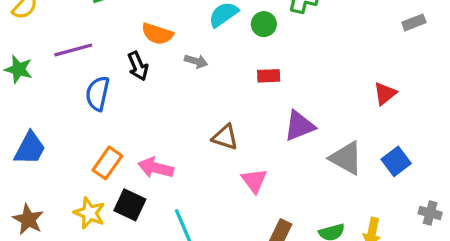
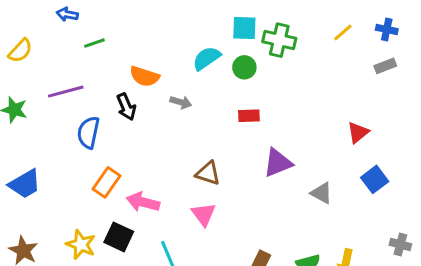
blue trapezoid: (30, 148) -> (25, 184), turned 32
gray triangle: (346, 158) -> (322, 193), size x0.7
blue square: (396, 161) -> (375, 179), moved
orange rectangle: (107, 163) -> (107, 182), moved
pink triangle: (254, 181) -> (204, 214), moved

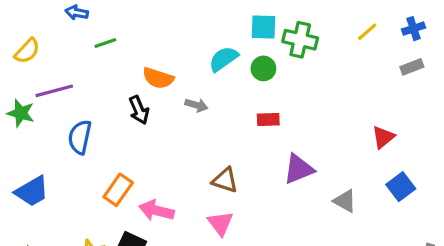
blue cross: (387, 29) -> (413, 29), turned -30
purple line: (66, 92) -> (54, 91), moved
blue semicircle: (88, 132) -> (80, 137), moved

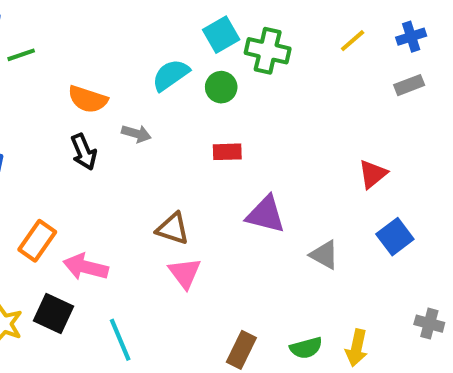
cyan square: (263, 27) -> (221, 35), turned -32
black arrow: (139, 110) -> (84, 152), moved
purple triangle: (299, 169) -> (266, 214), turned 36
pink triangle: (220, 223) -> (185, 273), moved

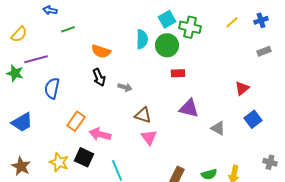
cyan semicircle: (171, 75) -> (142, 39), turned 126
gray rectangle: (409, 85) -> (264, 51), moved
green circle: (221, 87) -> (167, 45), size x1.5
gray arrow: (136, 134) -> (125, 87), moved
red rectangle: (227, 152) -> (178, 73), moved

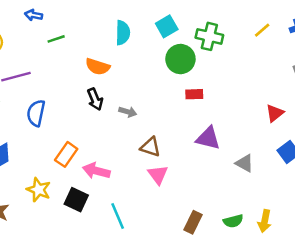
cyan square: (167, 19) -> (167, 26), moved
cyan semicircle: (142, 39) -> (123, 33), moved
yellow star: (59, 162) -> (39, 190), moved

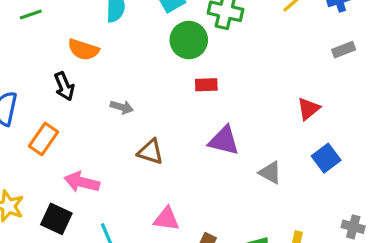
black arrow: (95, 99) -> (64, 86), moved
orange rectangle: (66, 154) -> (44, 139), moved
pink triangle: (158, 175) -> (166, 219), moved, turned -45

